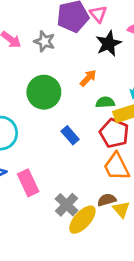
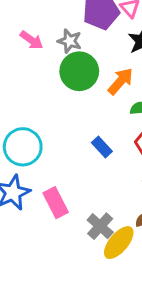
orange arrow: (88, 78) -> (121, 81), size x1.4
green circle: (44, 92) -> (79, 71), moved

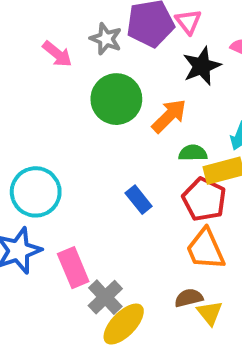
gray star: (70, 41) -> (106, 39), moved
gray cross: (100, 226) -> (105, 297), moved
yellow ellipse: (119, 243) -> (124, 324), moved

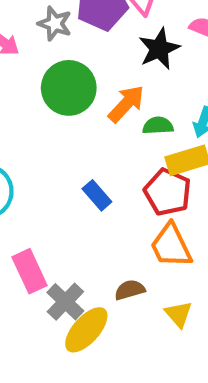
green semicircle: (193, 153) -> (158, 126), moved
brown semicircle: (189, 298) -> (130, 290), moved

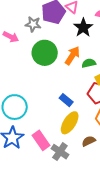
yellow ellipse: (86, 330) -> (70, 123), moved

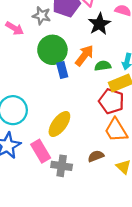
blue rectangle: (66, 100) -> (62, 70), moved, turned 32
yellow ellipse: (70, 123) -> (59, 124), moved
gray cross: (60, 152) -> (62, 166), turned -30

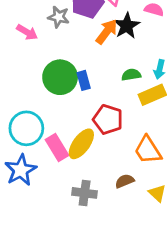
green circle: (52, 50) -> (60, 77), moved
orange arrow: (84, 55) -> (107, 32), moved
red pentagon: (111, 101) -> (108, 119), moved
pink rectangle: (41, 151) -> (57, 147), moved

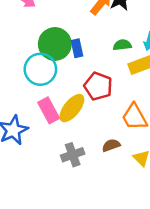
cyan circle: (26, 128) -> (40, 69), moved
gray cross: (85, 193) -> (73, 155), turned -30

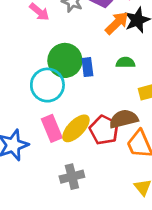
green semicircle: (122, 45) -> (125, 62), moved
red pentagon: (98, 86) -> (104, 130), moved
brown semicircle: (111, 145) -> (124, 119), moved, size x1.5

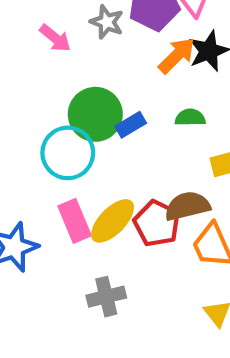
blue rectangle: (87, 67) -> (131, 125), turned 66

